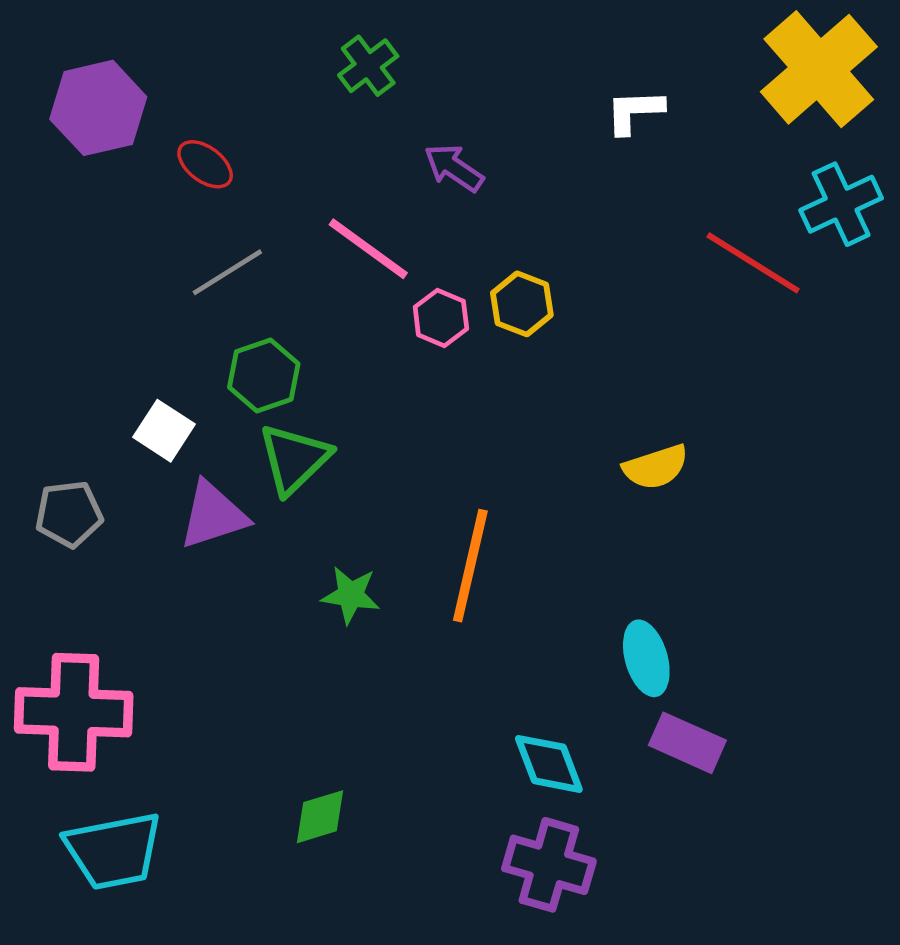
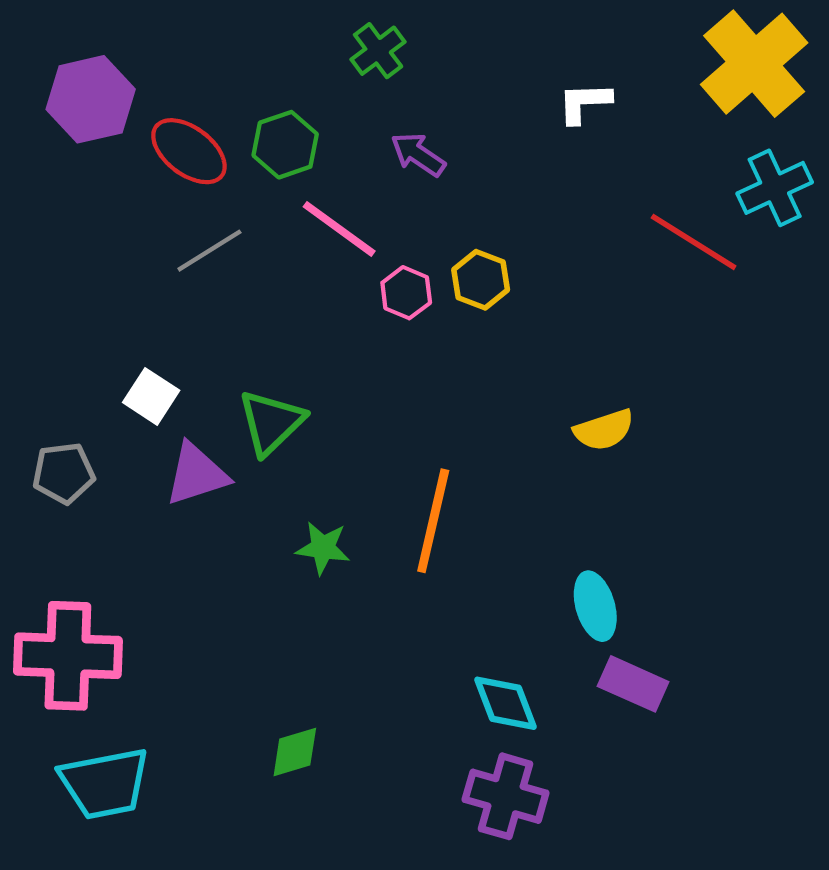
green cross: (368, 66) -> (378, 51), moved
red ellipse: (205, 164) -> (189, 151), size x1.5
green hexagon: (264, 375) -> (285, 145), moved

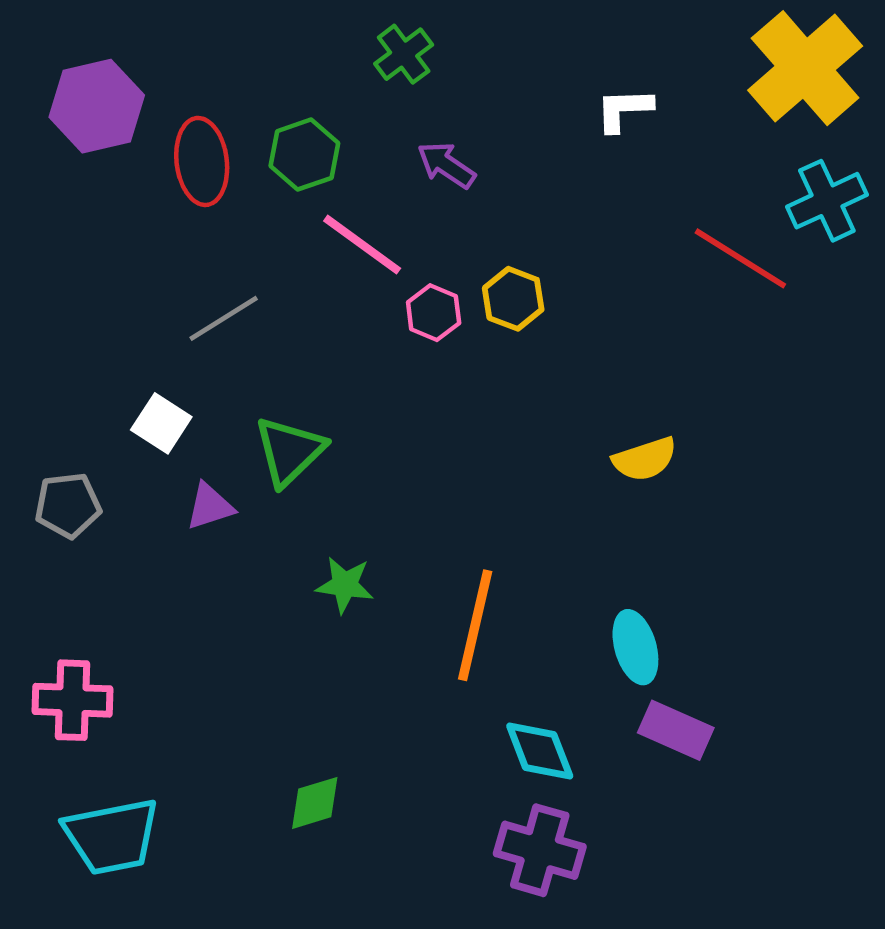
red ellipse: (189, 151) -> (202, 161), turned 46
gray line: (209, 251) -> (224, 318), moved
purple triangle: (197, 474) -> (210, 506), size x0.7
orange line: (433, 521) -> (475, 625), moved
pink cross: (68, 656) -> (73, 700), size x0.7

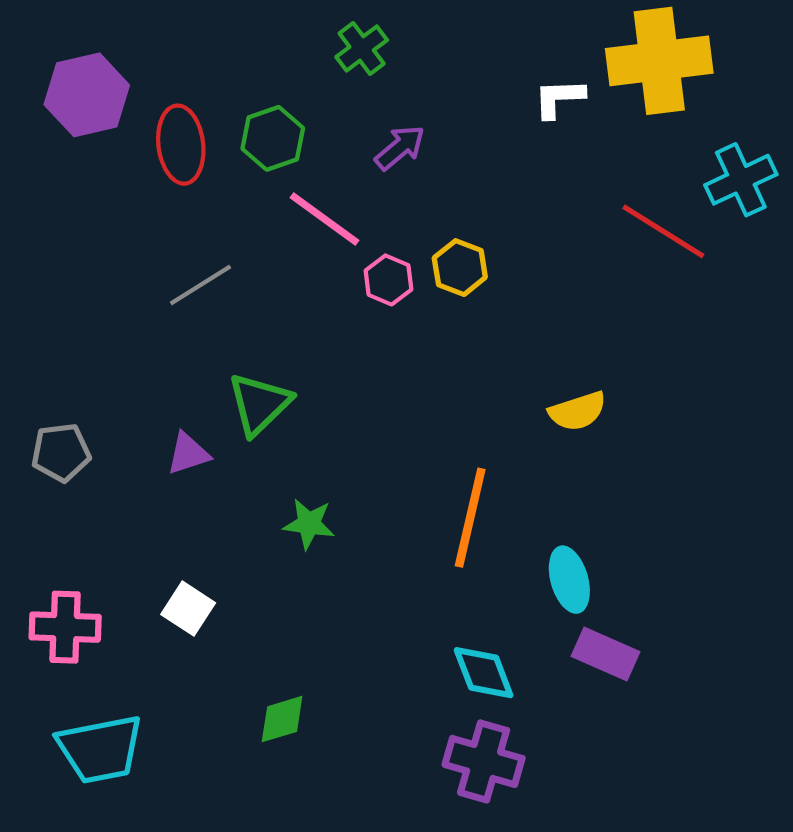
yellow cross: (805, 68) -> (659, 61), moved, turned 34
purple arrow: (446, 165) -> (400, 148), turned 106
white square: (161, 423) -> (188, 609), moved
orange line: (475, 625) -> (470, 518), moved

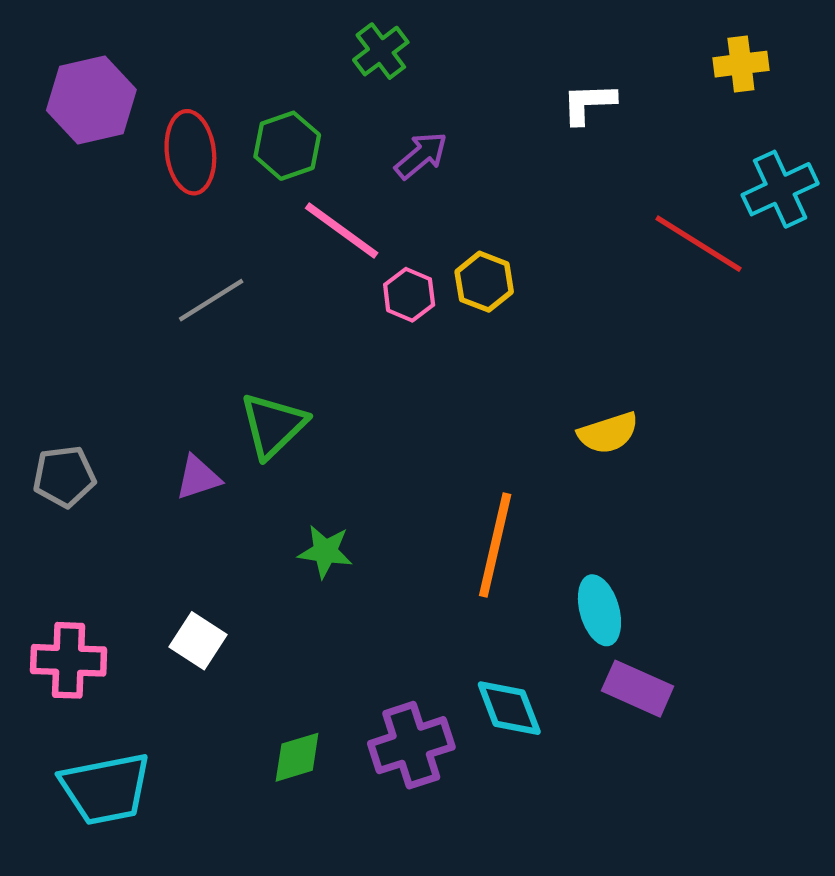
yellow cross: (659, 61) -> (741, 64), moved, size x0.5
purple cross: (484, 761) -> (411, 745), moved, turned -34

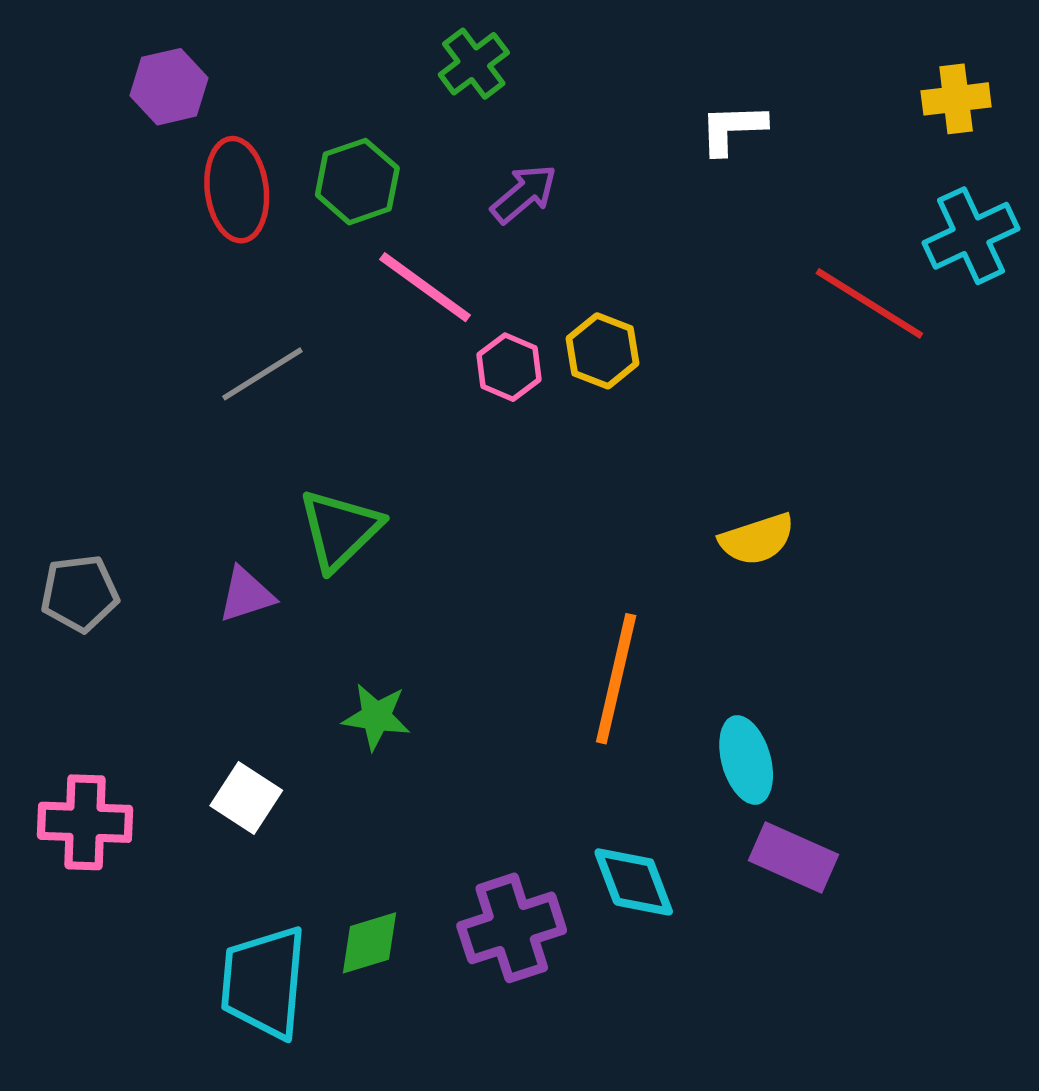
yellow cross: (741, 64) -> (956, 99), moved
purple hexagon: (91, 100) -> (169, 87), moved, size x0.7
green star: (325, 552) -> (376, 717), moved
cyan trapezoid: (106, 789) -> (264, 982), moved, turned 106

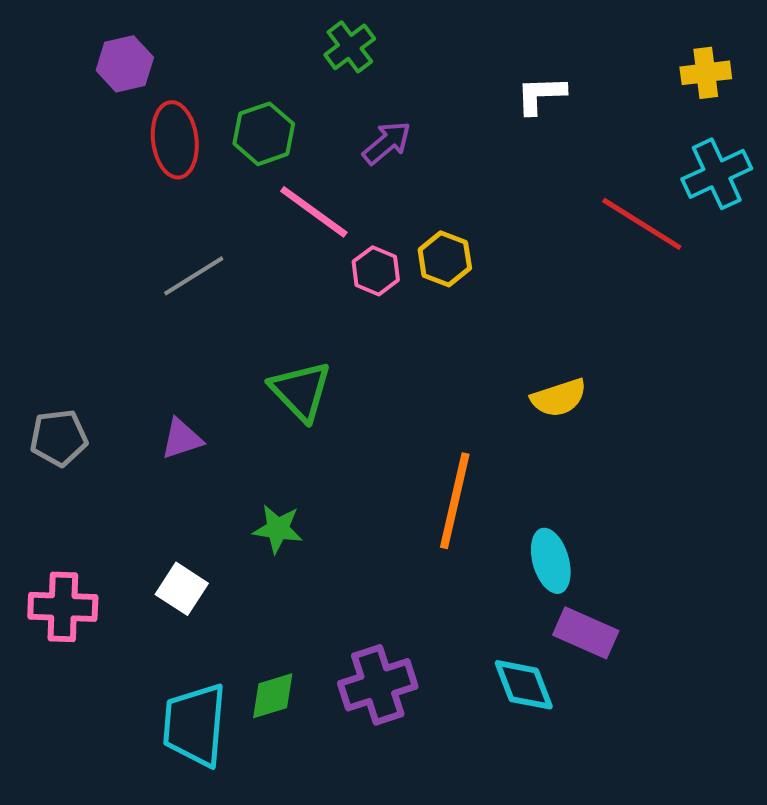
green triangle: (340, 530) -> (301, 391), moved, turned -30
cyan diamond: (634, 882) -> (524, 685), moved

